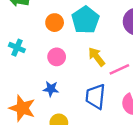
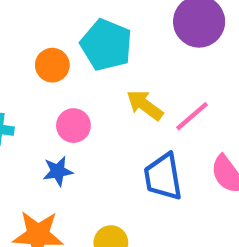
blue star: (51, 89) -> (58, 171), moved

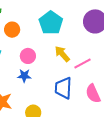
orange circle: (52, 65) -> (12, 30), moved
blue star: (58, 171) -> (24, 76), moved

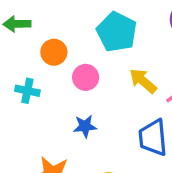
pink circle: (28, 56) -> (86, 77), moved

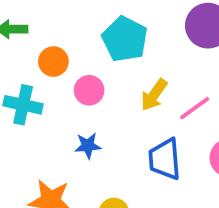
yellow arrow: (143, 81) -> (154, 95), turned -96
cyan cross: (27, 91) -> (23, 105), size x1.4

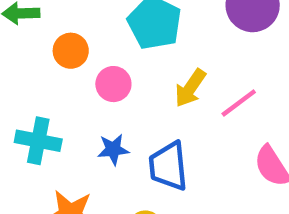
cyan cross: (23, 105) -> (38, 141), moved
blue trapezoid: (165, 159) -> (168, 166), moved

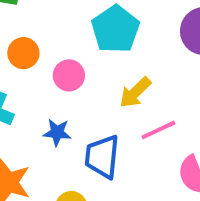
orange circle: (71, 51) -> (23, 53), moved
pink line: (239, 103) -> (158, 130), moved

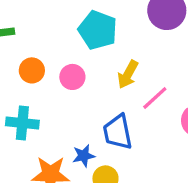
blue star: (57, 132) -> (84, 156), moved

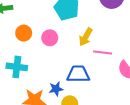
pink line: (155, 98) -> (103, 53), turned 48
blue trapezoid: (118, 132) -> (78, 74), turned 100

